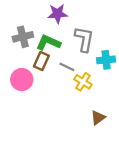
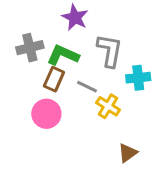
purple star: (58, 14) -> (75, 18), turned 30
pink circle: (22, 80) -> (46, 114), moved

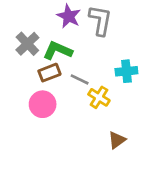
gray cross: (30, 48) -> (27, 44), turned -30
gray L-shape: (110, 51) -> (100, 20), moved
brown rectangle: (54, 79) -> (49, 73), turned 45

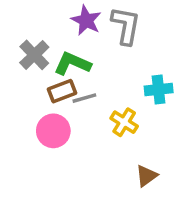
gray line: (80, 79) -> (84, 98), moved, turned -42

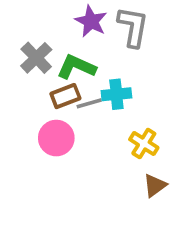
cyan cross: (159, 89) -> (116, 94), moved
yellow cross: (124, 122) -> (144, 143), moved

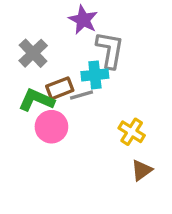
gray L-shape: (133, 27) -> (110, 50), moved
green L-shape: (76, 67) -> (36, 100), moved
cyan cross: (116, 94) -> (95, 75), moved

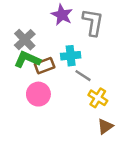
gray L-shape: (110, 50) -> (93, 22), moved
gray line: (82, 95) -> (83, 76), moved, turned 49
green L-shape: (36, 100) -> (27, 59), moved

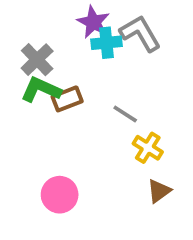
gray L-shape: (93, 22) -> (140, 33), turned -40
cyan cross: (71, 56) -> (106, 43), moved
pink circle: (38, 94) -> (60, 195), moved

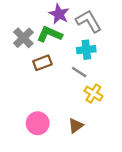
cyan cross: (106, 43) -> (86, 50), moved
green L-shape: (41, 90) -> (50, 34), moved
brown triangle: (159, 191) -> (76, 126), moved

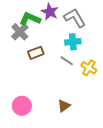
green L-shape: (50, 34) -> (30, 19), moved
yellow cross: (93, 94) -> (89, 68), moved
pink circle: (38, 123) -> (22, 106), moved

